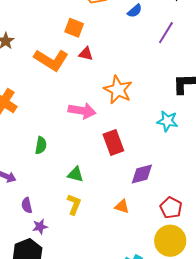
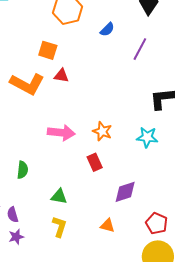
orange star: (118, 90) -> (102, 131), moved, size x0.7
red rectangle: (113, 143) -> (95, 162), size x0.7
purple semicircle: (27, 205) -> (13, 215), moved
purple star: (40, 227) -> (16, 237), moved

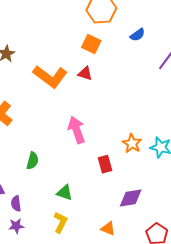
orange square: (48, 50) -> (91, 44), moved
orange star: (102, 131) -> (132, 143), moved
pink arrow: (61, 133) -> (76, 130), turned -124

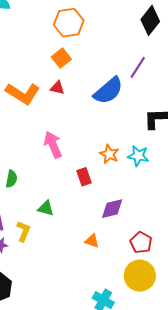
blue semicircle: (137, 35) -> (108, 91), moved, size x2.0
orange square: (91, 44) -> (61, 58), turned 30
yellow L-shape: (60, 222) -> (23, 231), moved

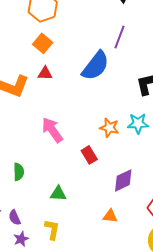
yellow L-shape: (23, 231) -> (52, 230), moved

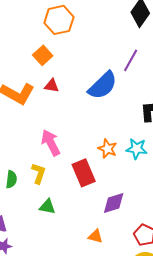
orange square: (43, 43) -> (43, 55), moved
red rectangle: (89, 155) -> (84, 173), size x1.5
yellow L-shape: (52, 230) -> (39, 173), moved

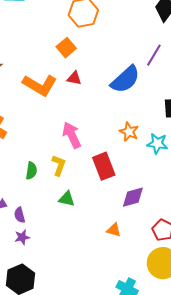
orange star: (107, 149) -> (129, 132), moved

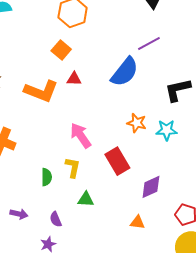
purple line: (154, 55) -> (149, 43), turned 40
purple semicircle: (20, 215) -> (56, 219), moved

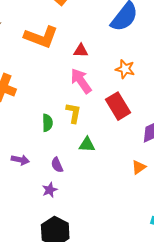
red triangle: (74, 79) -> (81, 51), moved
orange star: (137, 123) -> (125, 69), moved
orange triangle: (137, 222) -> (139, 167), turned -42

